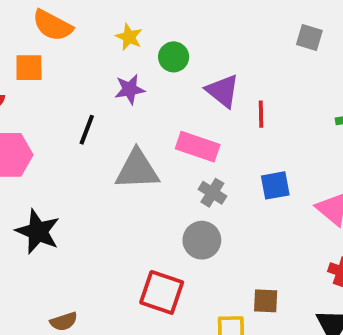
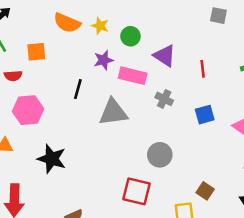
orange semicircle: (53, 25) -> (67, 23), moved
red line: (261, 114) -> (203, 69), moved
pink rectangle: (198, 147) -> (133, 76), moved
gray cross: (212, 193) -> (164, 99), moved
brown square: (266, 301) -> (205, 191), turned 36

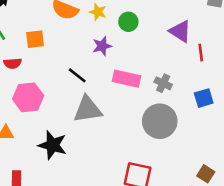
purple triangle: (165, 56) -> (180, 31), moved
pink rectangle: (133, 76) -> (126, 79), moved
black line: (78, 89) -> (77, 75), turned -66
gray triangle: (113, 112) -> (88, 109), moved
gray circle: (160, 155) -> (160, 121), moved, size x1.4

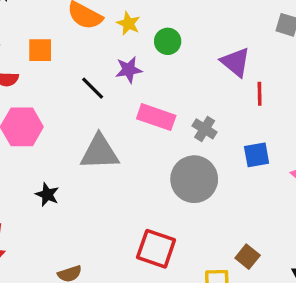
black line: (77, 75) -> (93, 88), moved
black star: (53, 145) -> (47, 195), size x0.6

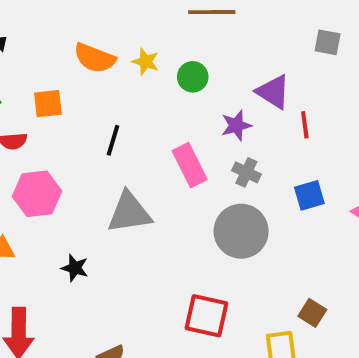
purple star: (129, 70) -> (236, 125), moved
black line: (93, 88) -> (113, 140), turned 68
pink rectangle: (156, 117) -> (190, 165), turned 51

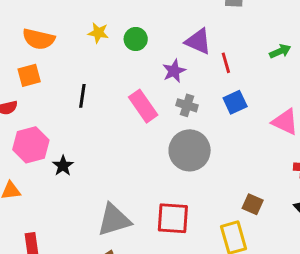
orange semicircle: (95, 58) -> (39, 39), moved
blue square: (309, 195) -> (235, 102), moved
gray triangle: (129, 213) -> (114, 220), moved
black star: (75, 268) -> (63, 166), moved, turned 30

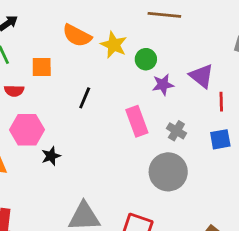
yellow star: (98, 33) -> (114, 45), size x1.4
orange semicircle: (39, 39) -> (77, 36), moved
purple star: (174, 71) -> (163, 85), moved

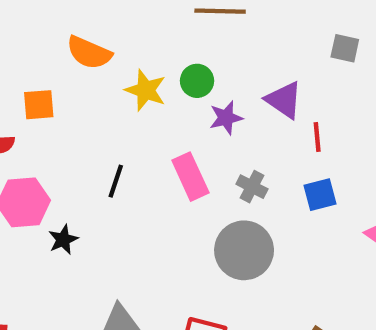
yellow star: (114, 45) -> (146, 90), moved
black line: (85, 98) -> (116, 181), moved

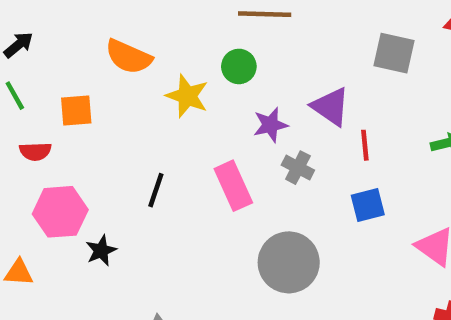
gray square: (345, 48) -> (394, 53), size x1.4
green circle: (197, 81) -> (239, 66), moved
gray cross: (252, 187) -> (298, 168), moved

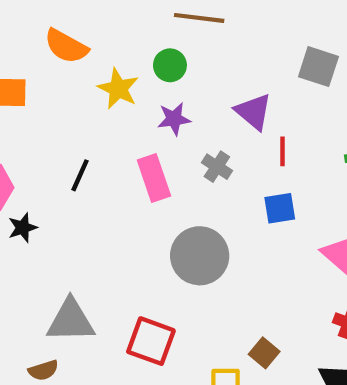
purple star: (270, 125) -> (174, 119), moved

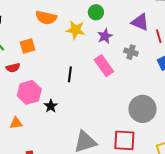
gray circle: (200, 256) -> (143, 109), moved

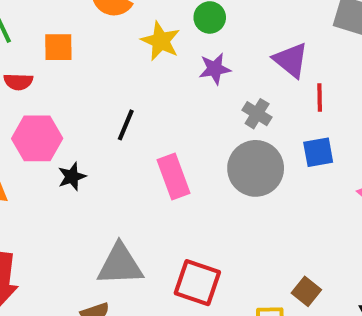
pink rectangle: (104, 66) -> (174, 176), moved
gray circle: (143, 109) -> (256, 168), moved

